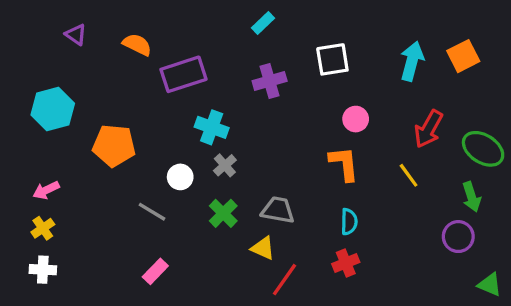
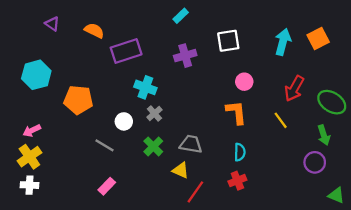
yellow cross: (43, 228) -> (29, 157), size x1.5

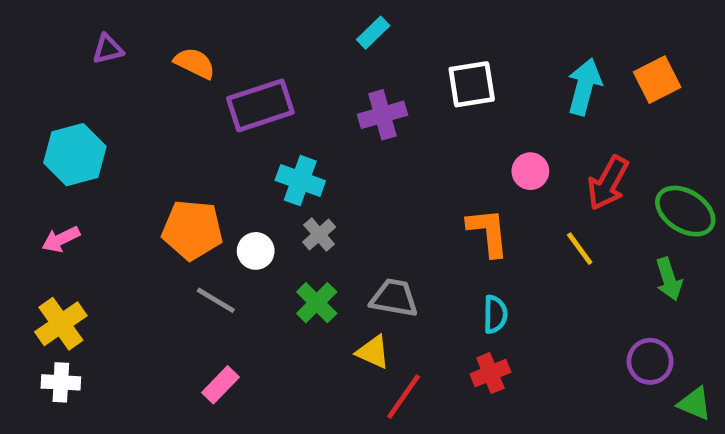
purple triangle: (52, 24) -> (108, 49), turned -49
pink circle: (244, 82) -> (530, 171), moved
orange pentagon: (78, 100) -> (192, 230), moved
pink arrow: (32, 131) -> (61, 239), moved
purple circle: (315, 162) -> (650, 361), moved

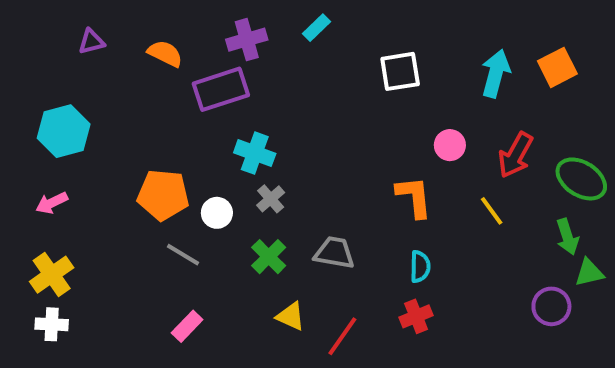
purple cross: (382, 115) -> (247, 40), moved
yellow triangle: (373, 352) -> (291, 316), moved
green triangle: (695, 404) -> (589, 273), moved, turned -36

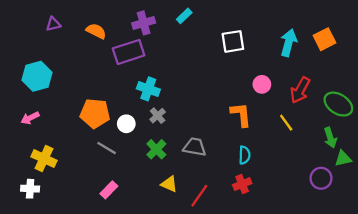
yellow cross: (52, 275) -> (44, 159), moved, turned -30

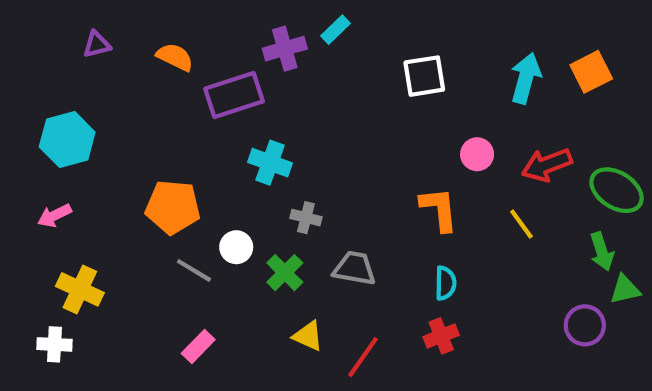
purple cross: (144, 23) -> (285, 49), moved
red arrow: (300, 90) -> (547, 165), turned 40
gray cross: (158, 116) -> (306, 218), moved, turned -35
white circle: (126, 124) -> (236, 247), moved

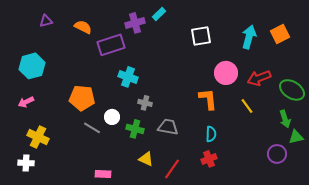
pink circle: (477, 154) -> (226, 73), size x1.5
green cross: (285, 273) -> (135, 129), turned -30
pink rectangle: (198, 347) -> (103, 174), moved, turned 49

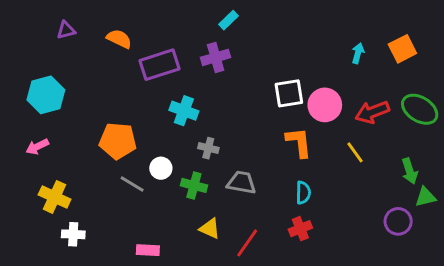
purple cross: (135, 23) -> (216, 57), moved
white square: (201, 36) -> (289, 93), moved
cyan arrow: (249, 37) -> (358, 53), size x0.6
green ellipse: (292, 90) -> (420, 109), moved
white cross: (26, 163) -> (73, 234), moved

